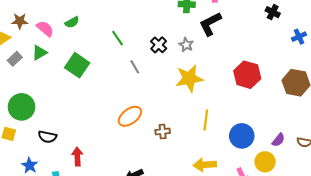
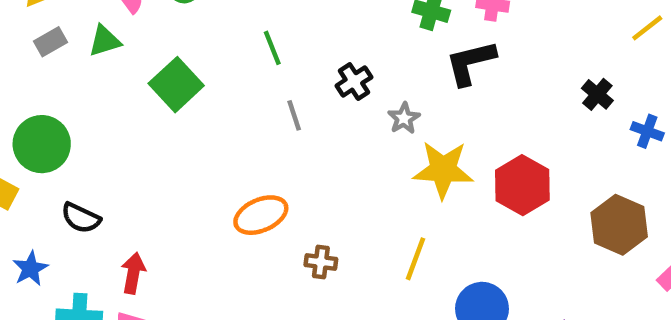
black cross: (273, 12) -> (597, 94), moved
blue cross: (299, 37) -> (647, 131), turned 32
gray star: (186, 45) -> (404, 118), moved
yellow star: (189, 78) -> (443, 170), moved

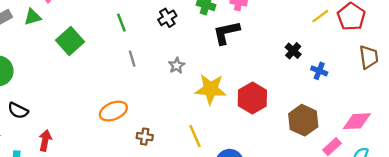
black cross: (354, 81) -> (167, 18), moved
gray star: (404, 118) -> (177, 66), moved
yellow line: (416, 259) -> (195, 136), turned -45

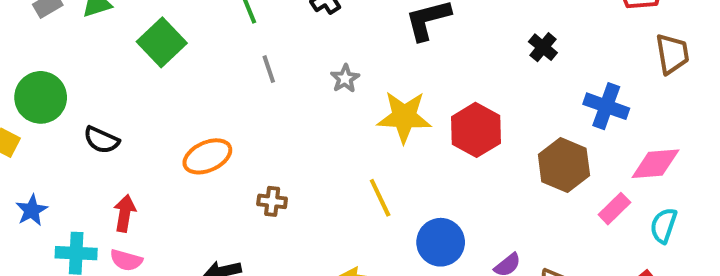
blue cross: (319, 71) -> (606, 106), moved, size x1.5
black semicircle: (18, 111) -> (101, 140), moved
orange ellipse: (113, 111) -> (207, 156), moved
brown cross: (145, 137) -> (272, 201), moved

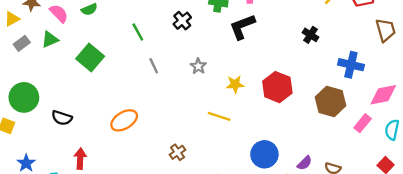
yellow star: (404, 117) -> (235, 84), size x0.6
yellow line: (380, 198) -> (219, 116), moved, turned -40
brown cross: (272, 201) -> (178, 152), moved, turned -35

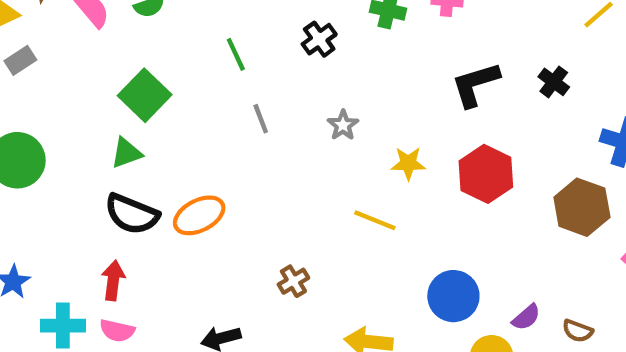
black L-shape: (242, 27) -> (475, 84), moved
green triangle: (50, 39) -> (126, 153), moved
black semicircle: (62, 118) -> (132, 214), moved, size x1.4

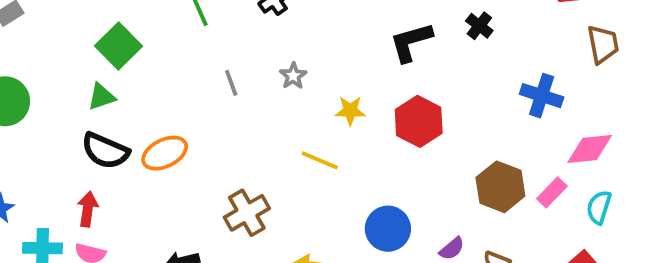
black cross: (554, 82) -> (479, 26), moved
gray line: (261, 119) -> (231, 83), moved
brown hexagon: (582, 207) -> (500, 187), moved
brown cross: (293, 281) -> (247, 213), size x1.6

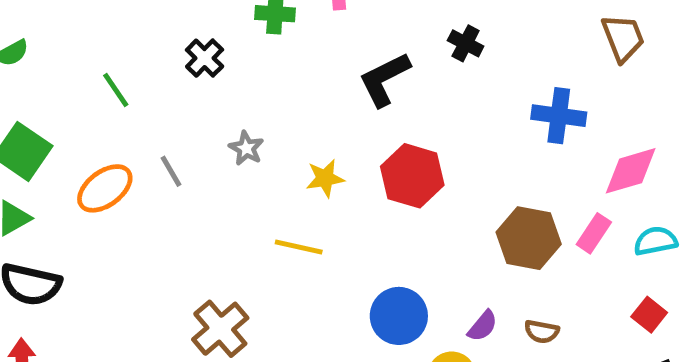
orange ellipse: (165, 153) -> (105, 188), moved
cyan semicircle: (599, 207) -> (656, 241), turned 72

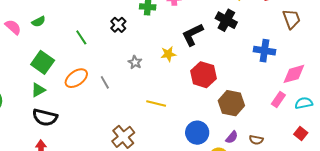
black cross: (466, 43) -> (226, 20), size x1.5
gray line: (171, 171) -> (105, 82), moved
yellow star: (325, 178) -> (168, 54), moved
brown hexagon: (529, 238) -> (231, 103), moved

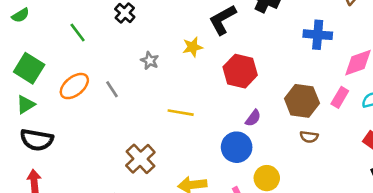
brown hexagon: (231, 103) -> (302, 101), moved
purple semicircle: (232, 137) -> (253, 118), moved
brown semicircle: (256, 140) -> (309, 137), moved

